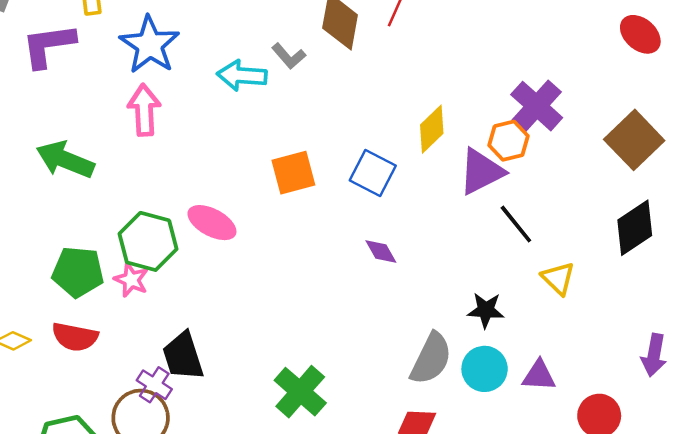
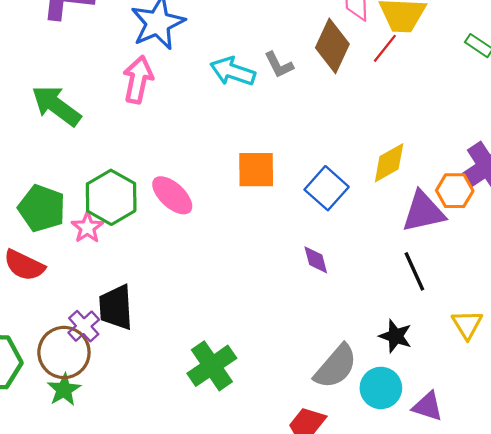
black line: (516, 224) -> (414, 271), moved

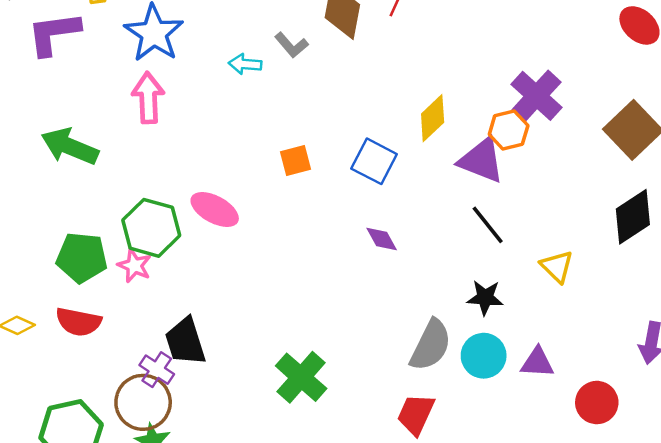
cyan arrow: (233, 71) -> (245, 64), size x0.7
orange square: (256, 170) -> (296, 161), size x0.7
purple triangle: (423, 212) -> (481, 160), turned 48

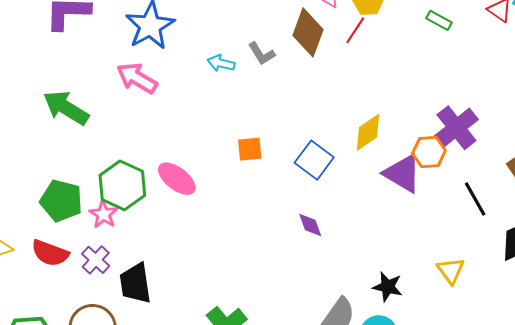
pink arrow: (148, 98) -> (137, 78), turned -66
black line: (488, 225) -> (475, 199), moved
purple cross: (157, 370) -> (96, 260), moved

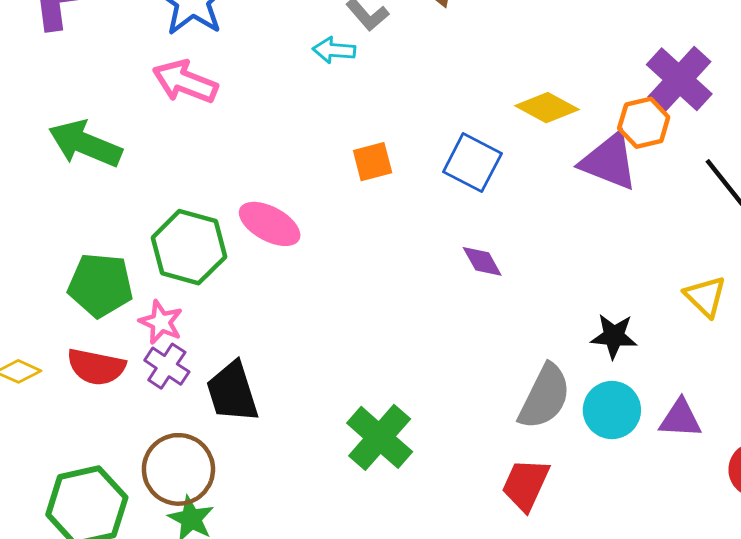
cyan arrow: (221, 63) -> (334, 50), moved
yellow diamond: (368, 132) -> (547, 108), turned 72
pink star: (104, 214) -> (161, 322), moved

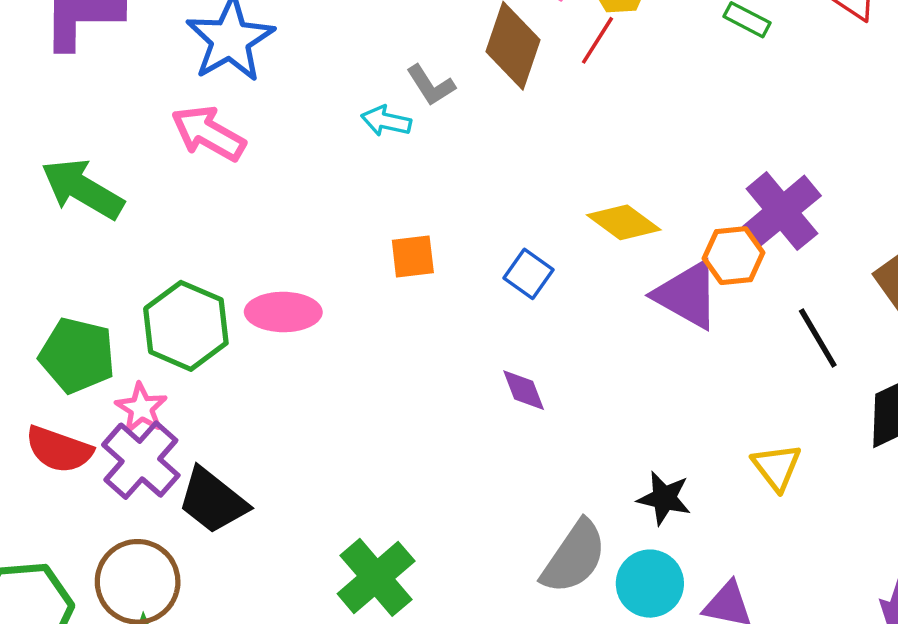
blue square: (472, 163) -> (529, 274), size x0.7
pink ellipse: (270, 224) -> (283, 312), turned -36
purple cross: (167, 366) -> (141, 460), size x1.5
black trapezoid: (232, 392) -> (213, 501), turned -42

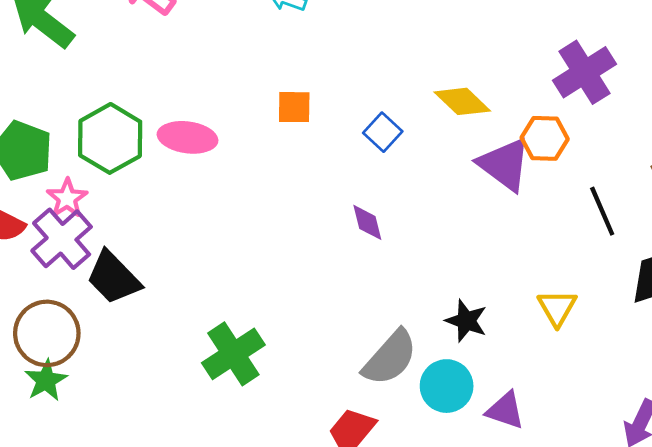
purple cross: (782, 211) -> (584, 72), moved

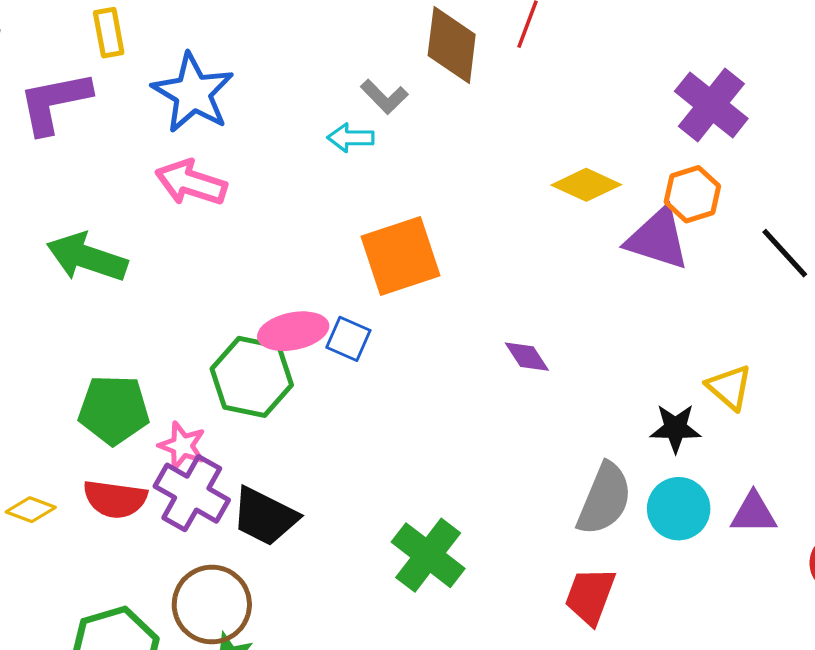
orange square: (294, 107) -> (401, 256), size x1.8
blue square: (383, 132) -> (348, 339), moved
green hexagon: (110, 138) -> (252, 377), moved
yellow triangle: (557, 308) -> (729, 387), moved

